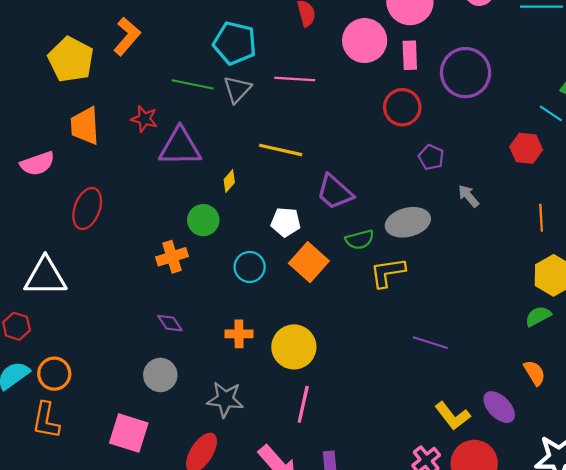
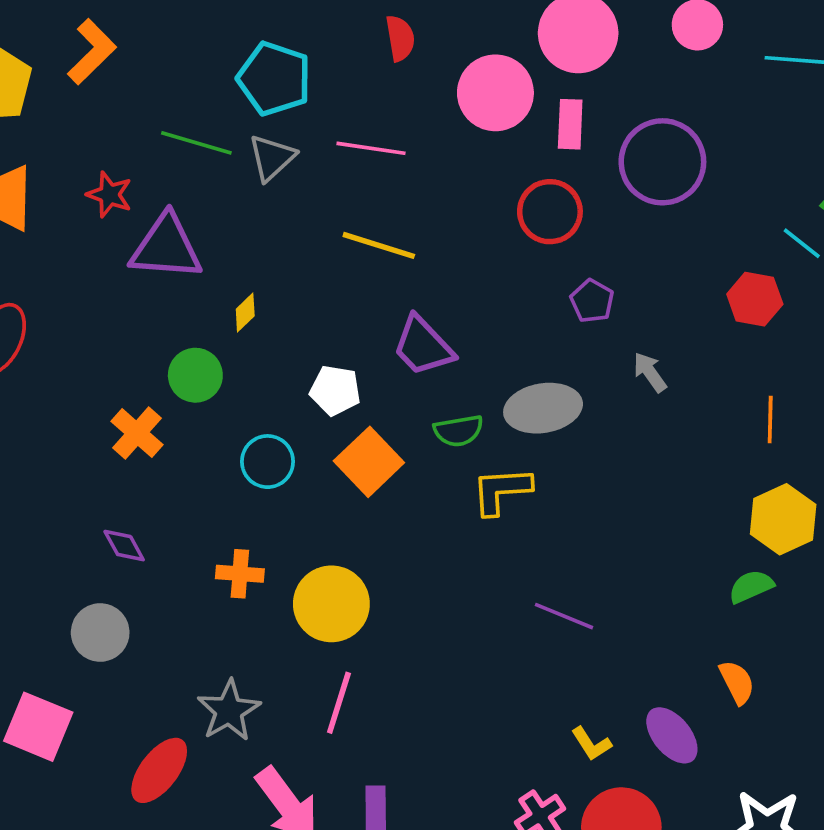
yellow line: (281, 150) -> (379, 245), moved
orange cross: (172, 257) -> (137, 433), turned -36
gray star: (225, 399) -> (229, 711), moved, turned 30
yellow L-shape: (452, 416) -> (591, 744), size x0.7

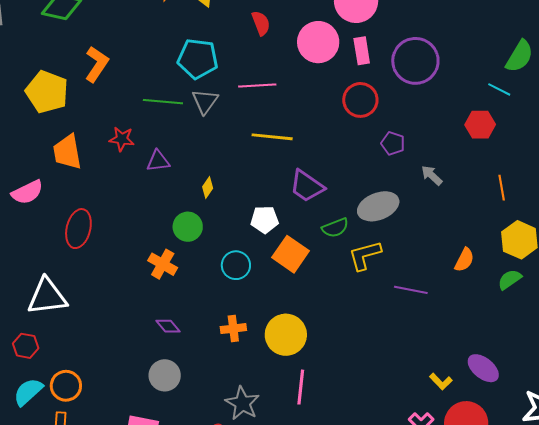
purple triangle: (166, 247) -> (158, 161), size x0.6
purple line: (564, 616) -> (411, 290), moved
orange semicircle: (737, 682) -> (464, 260), moved, turned 65

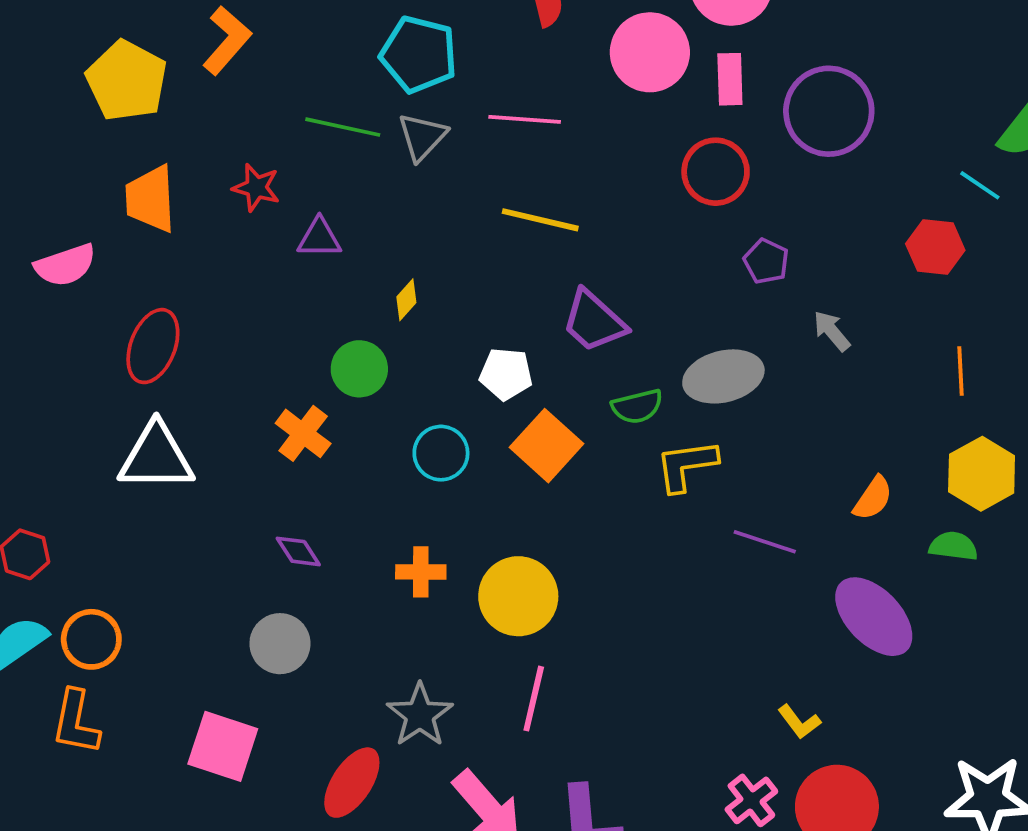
green semicircle: (510, 279) -> (953, 546), turned 35
white triangle: (47, 296) -> (156, 457), moved
purple ellipse: (483, 368) -> (874, 617), moved, size x1.4

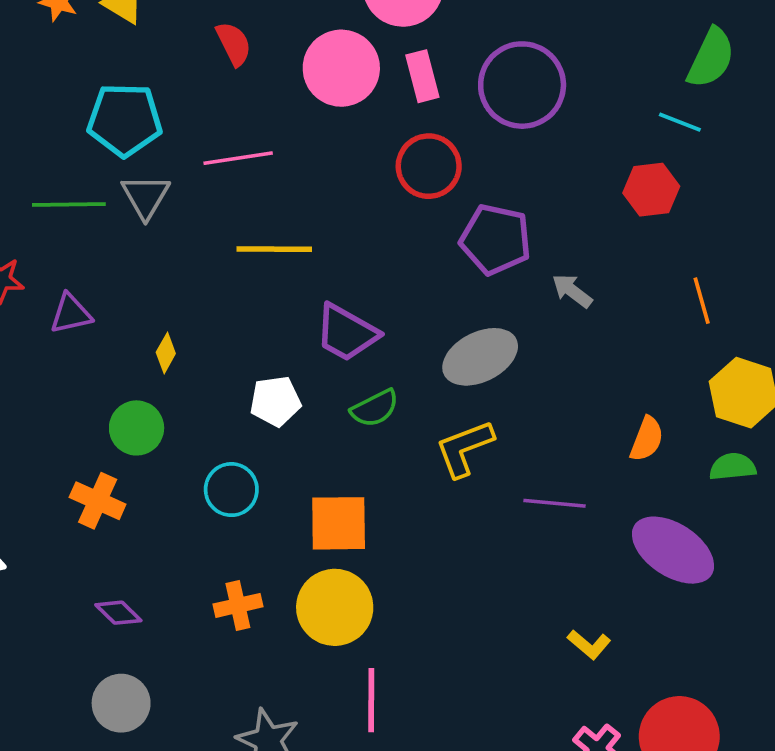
purple pentagon: (766, 261) -> (496, 239), size x1.6
green semicircle: (637, 406) -> (375, 408), moved
orange square: (547, 446) -> (339, 523), moved, turned -30
yellow L-shape: (799, 722) -> (589, 645), moved

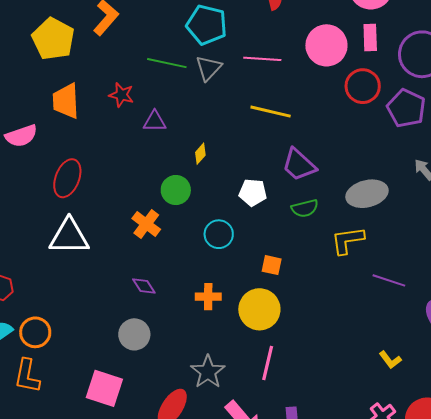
pink circle: (341, 68) -> (326, 45), moved
purple pentagon: (496, 239) -> (406, 108), moved
orange square: (339, 523) -> (272, 265), size x0.6

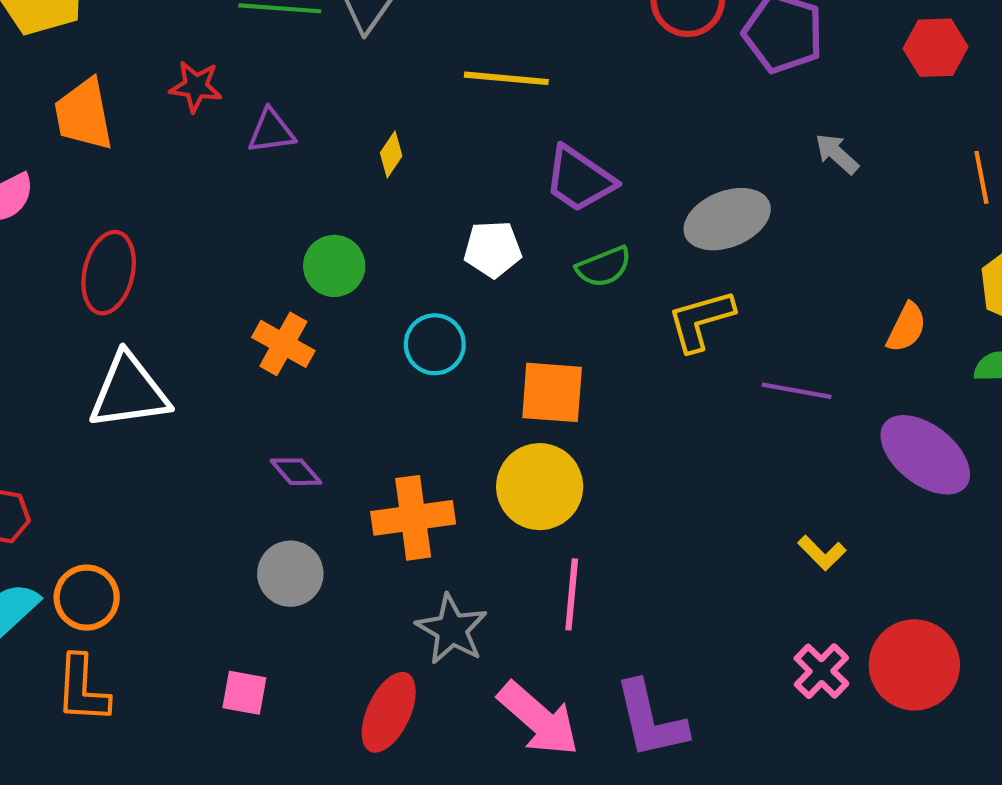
yellow diamond: (200, 154) -> (391, 154), moved
orange square: (272, 265) -> (552, 392), size x1.6
orange cross: (208, 297) -> (413, 518), moved, size x1.5
pink square: (104, 388) -> (244, 693), size x0.6

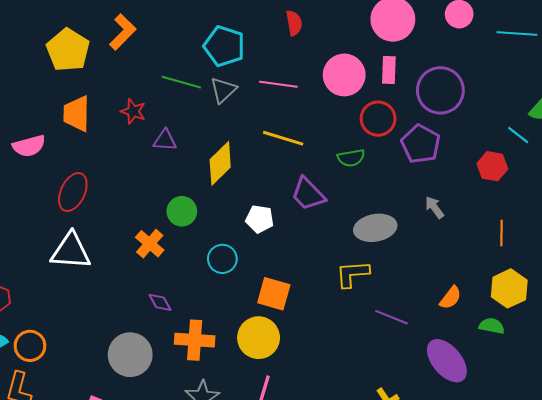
yellow diamond: (391, 154) -> (220, 163), size x2.0
green semicircle: (604, 267) -> (351, 158), moved
purple diamond: (296, 472) -> (160, 302), moved
gray circle: (290, 574) -> (130, 355), size x1.4

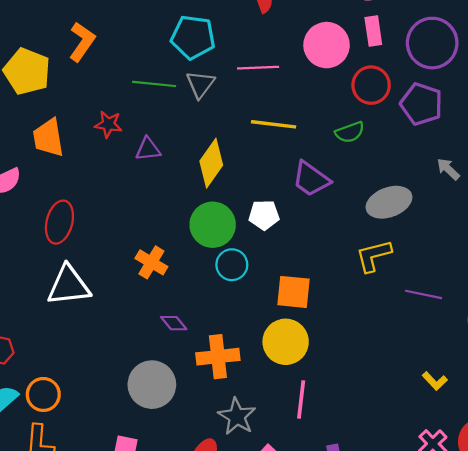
green circle: (182, 211) -> (213, 225), moved, size x1.4

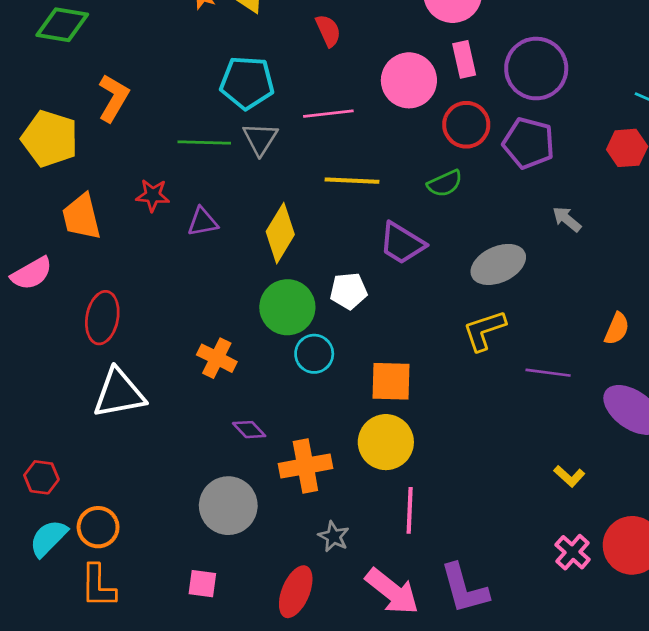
gray star: (237, 416) -> (334, 536), size x0.7

